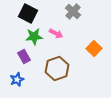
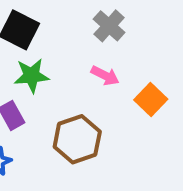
pink arrow: (56, 34) -> (105, 76), moved

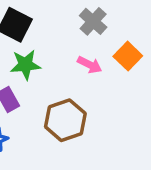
orange square: (151, 99) -> (128, 56), moved

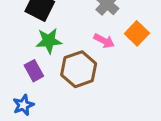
brown hexagon: (65, 120) -> (79, 69), moved

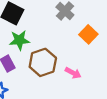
pink arrow: (104, 41) -> (73, 73), moved

